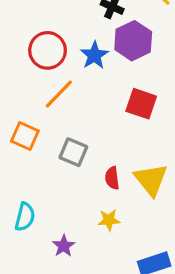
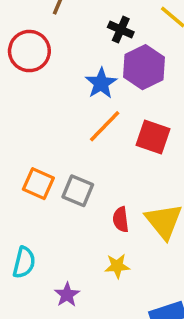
red circle: (48, 50) -> (29, 51), moved
orange line: (59, 94) -> (105, 126), moved
orange square: (25, 136) -> (38, 184), moved

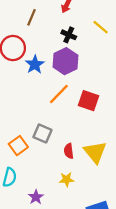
purple hexagon: (144, 67) -> (65, 61), moved
blue star: (101, 83) -> (35, 64), moved
orange square: (38, 184) -> (18, 146), moved, turned 30

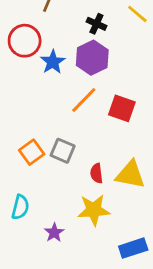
orange square: (18, 146) -> (32, 152), moved
yellow triangle: (95, 152) -> (130, 175), turned -40
yellow star: (67, 180) -> (94, 210), size x1.6

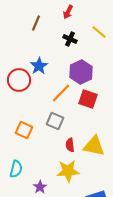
red circle: (25, 41) -> (19, 80), moved
purple hexagon: (92, 58) -> (81, 72), moved
gray square: (63, 151) -> (55, 121), moved
orange square: (32, 152) -> (24, 130), turned -30

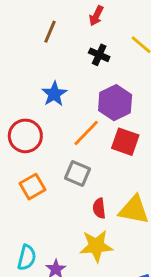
red circle: (19, 80) -> (25, 136), moved
orange square: (24, 130) -> (33, 187), turned 36
cyan semicircle: (16, 169) -> (27, 258), moved

